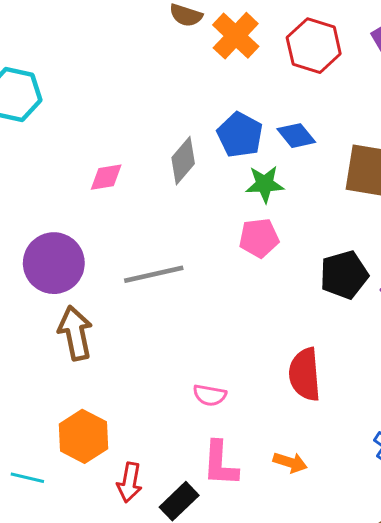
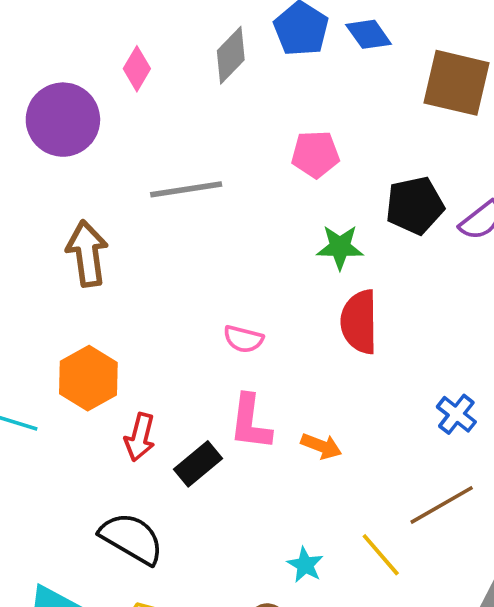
pink diamond: (106, 177) -> (137, 69), turned -54
green star: (265, 184) -> (340, 247), moved
purple circle: (54, 263) -> (63, 120), moved
orange arrow: (290, 462) -> (321, 446), moved

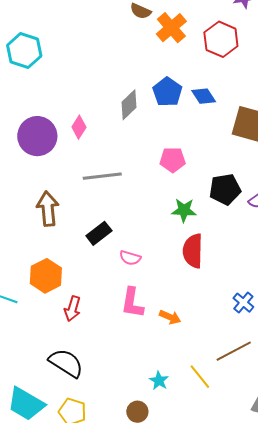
pink diamond: (137, 69) -> (79, 127), moved
black rectangle: (198, 464) -> (99, 233), moved

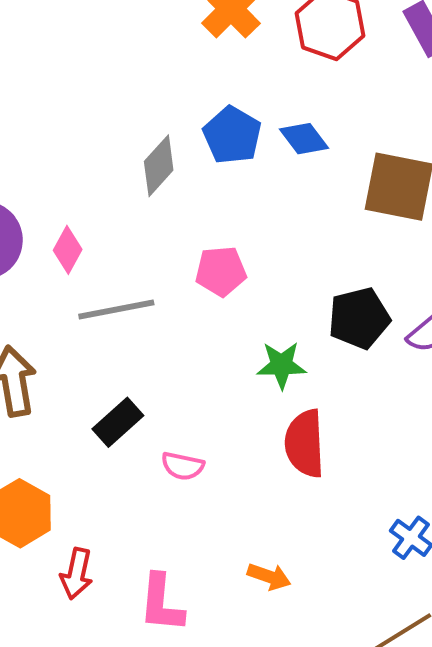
pink diamond: (79, 127) -> (68, 250), moved
pink pentagon: (173, 160) -> (221, 271), moved
pink L-shape: (132, 303) -> (161, 603), moved

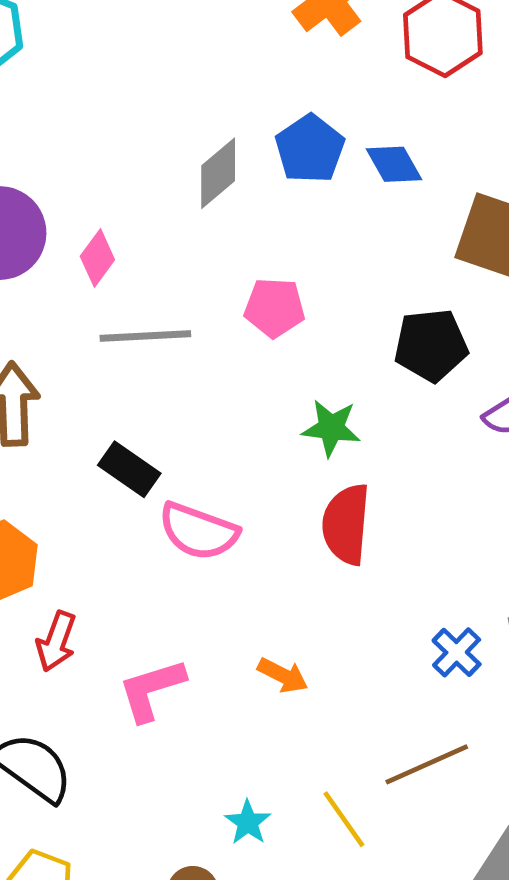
black pentagon: (359, 318) -> (431, 345), moved
black rectangle: (118, 422) -> (129, 469), turned 69
pink semicircle: (183, 466) -> (199, 531), size x1.6
pink L-shape: (161, 603) -> (152, 690), turned 60

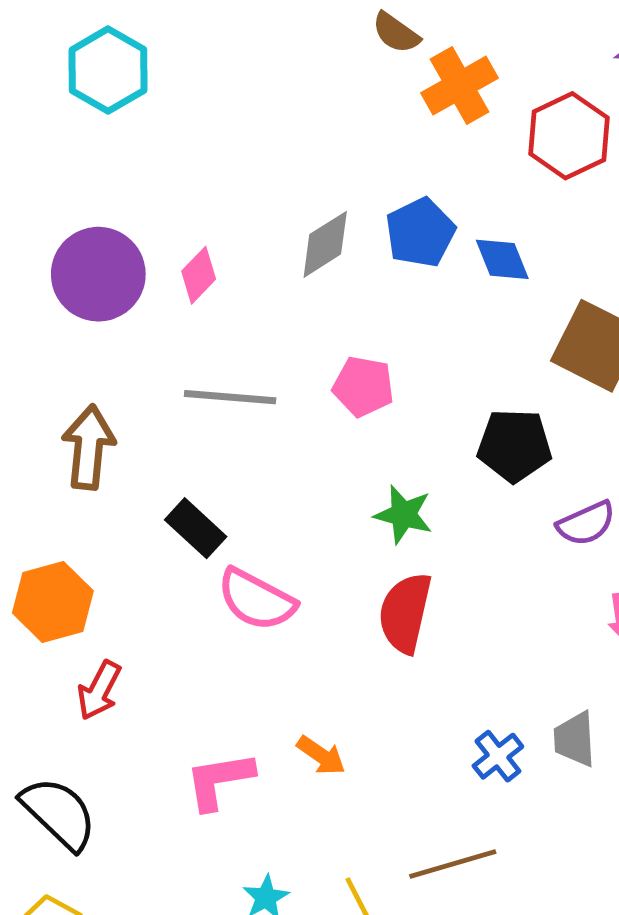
pink diamond: (97, 258) -> (199, 275), moved
pink L-shape: (152, 690) -> (219, 780), moved

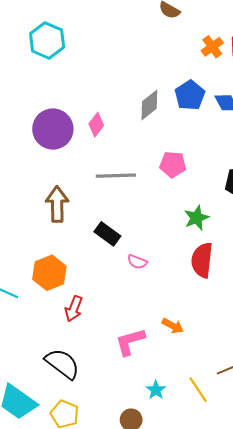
orange cross: (460, 86) -> (212, 47), moved, size x0.7
green star: (403, 515) -> (196, 218), turned -30
pink semicircle: (256, 600) -> (137, 262), size x0.6

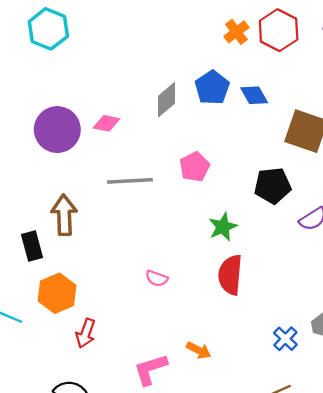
pink diamond: (96, 125) -> (106, 123), turned 65
pink pentagon: (173, 164) -> (195, 167), turned -30
black rectangle: (107, 234) -> (32, 246), moved, turned 40

